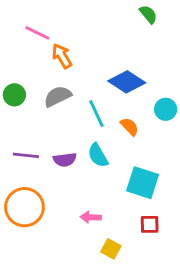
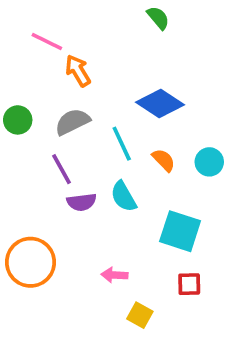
green semicircle: (148, 14) -> (158, 18), moved
cyan circle: (166, 109) -> (209, 162), moved
purple line: (26, 155) -> (61, 169), moved, turned 55

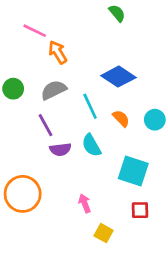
pink arrow: (114, 275) -> (85, 203), turned 66

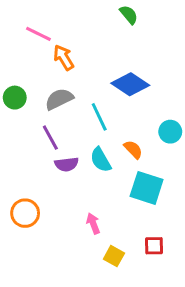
orange semicircle: (121, 118) -> (133, 149), moved
orange circle: (23, 194) -> (25, 213), size x0.7
red square: (140, 210) -> (154, 246), moved

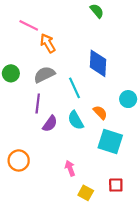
blue diamond: (130, 84) -> (98, 63), turned 60
purple line: (50, 138) -> (38, 104), turned 36
purple semicircle: (67, 164) -> (50, 124), turned -48

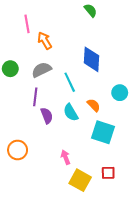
pink line: (29, 25) -> (27, 24), turned 54
purple semicircle: (50, 124) -> (47, 116), turned -56
yellow square: (86, 193) -> (80, 180), size x1.5

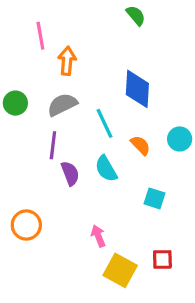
orange arrow: (45, 41) -> (67, 61), turned 36
orange semicircle: (94, 105) -> (140, 145), moved
cyan square: (103, 132) -> (155, 198), size x0.6

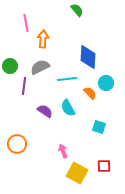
green semicircle: (136, 15) -> (77, 10), moved
cyan line: (105, 123) -> (67, 79), turned -72
cyan circle: (180, 139) -> (106, 83), moved
purple line: (53, 145) -> (24, 86), moved
purple semicircle: (70, 173) -> (45, 111), turned -35

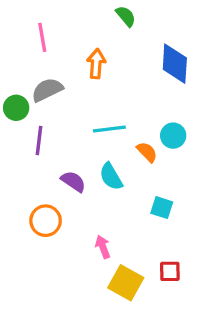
orange arrow: (43, 39) -> (96, 64), moved
blue diamond: (88, 57) -> (175, 64), moved
gray semicircle: (40, 67) -> (47, 90), moved
orange circle: (17, 144) -> (46, 221), moved

